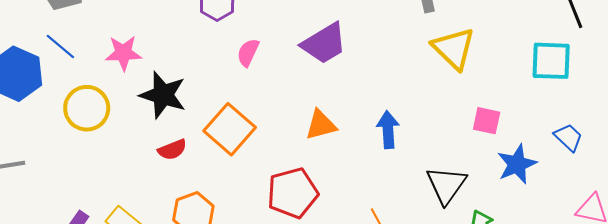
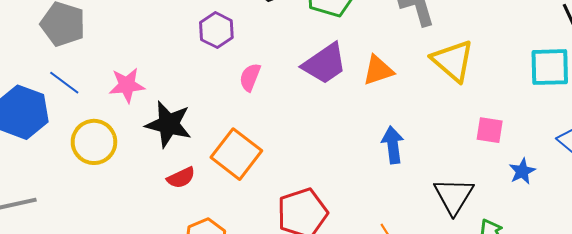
orange triangle: (321, 125) -> (378, 70), moved
blue star: (517, 164) -> (522, 171), size x0.7

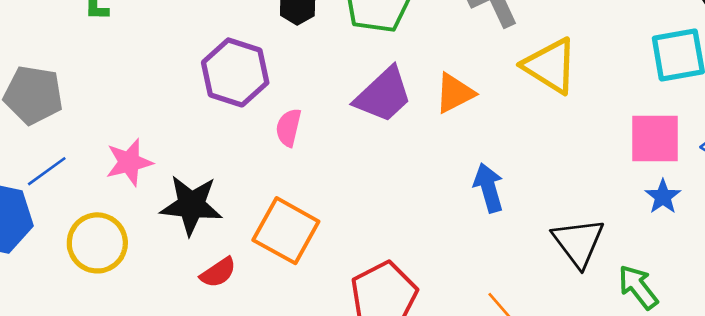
purple hexagon: (216, 30) -> (235, 72), size x1.4
blue line: (64, 83) -> (47, 171), turned -64
pink square: (490, 130) -> (655, 138), moved, size x1.5

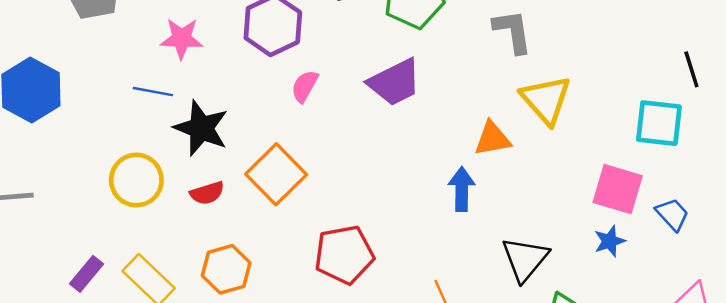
orange triangle: (455, 93) -> (492, 139), moved
pink star: (129, 162) -> (182, 39), moved
blue line: (47, 171) -> (153, 92), moved, turned 30
yellow circle: (97, 243) -> (136, 180), moved

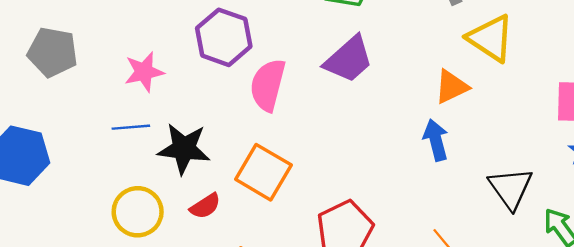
pink semicircle: (305, 86) -> (268, 85), size x1.6

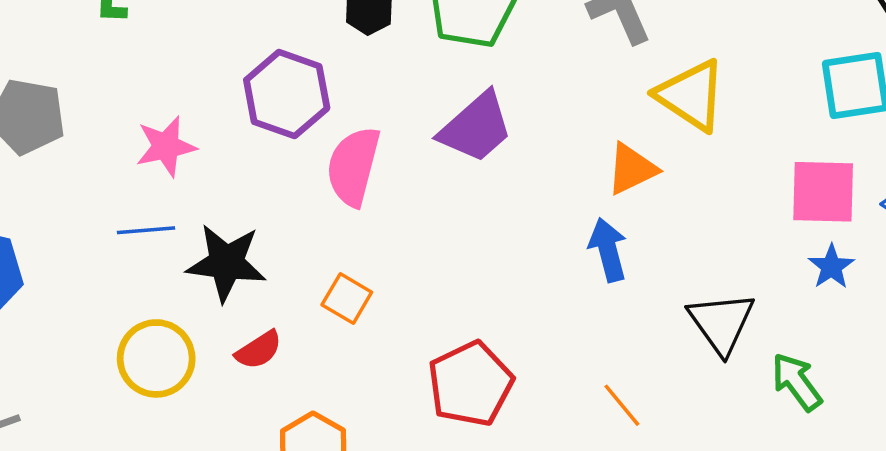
orange square: (263, 172) -> (347, 298), size x0.6

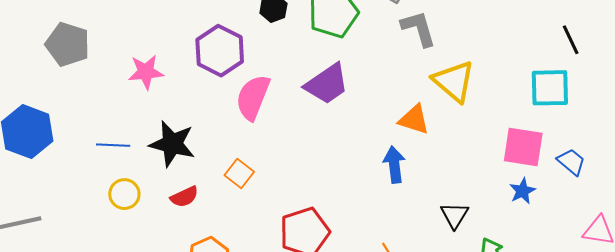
orange triangle: (632, 169) -> (414, 120), turned 36
blue line: (146, 230) -> (113, 145), moved
black triangle: (721, 323) -> (455, 215), size x0.7
yellow circle: (156, 358) -> (124, 194), size x0.7

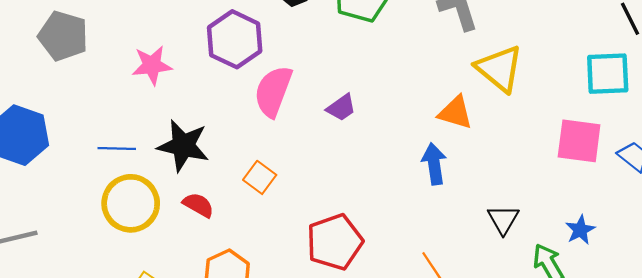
purple trapezoid: (327, 84) -> (341, 108), moved, size x0.6
blue star: (522, 191) -> (580, 230), moved
yellow circle: (124, 194) -> (131, 203), size x1.6
red semicircle: (184, 197) -> (198, 205), turned -124

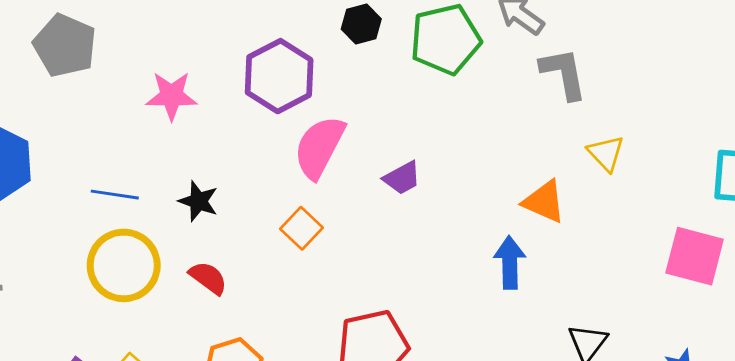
yellow triangle: (499, 68) -> (606, 153), size x0.6
black star: (183, 146) -> (198, 201), size x0.6
orange square: (260, 177) -> (302, 228), moved

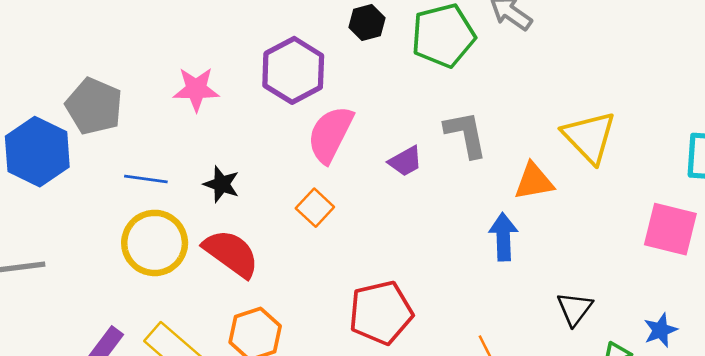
gray pentagon: (65, 45) -> (94, 106), moved
gray L-shape: (564, 73) -> (466, 134), moved
yellow triangle: (606, 153) -> (589, 137), size x1.6
orange triangle: (544, 202) -> (534, 181), turned -33
red semicircle: (208, 278) -> (231, 253), size x1.6

